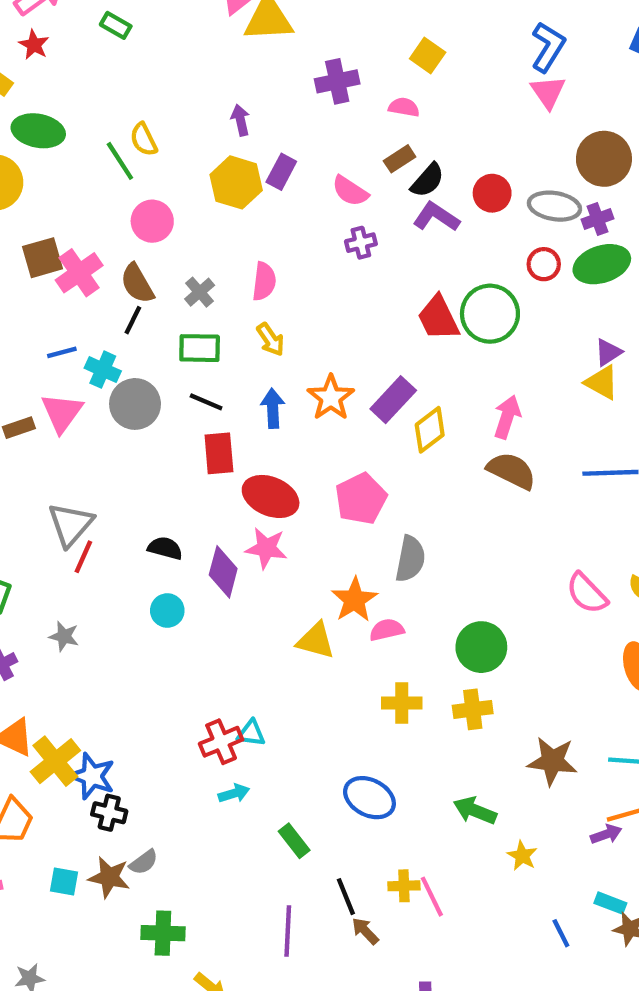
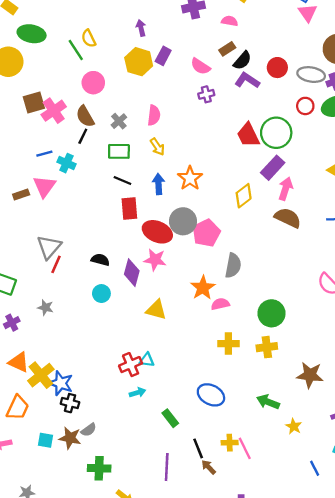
purple rectangle: (393, 400) -> (273, 168), moved
gray circle: (135, 404) -> (183, 221), moved
yellow triangle: (316, 641) -> (156, 310), moved

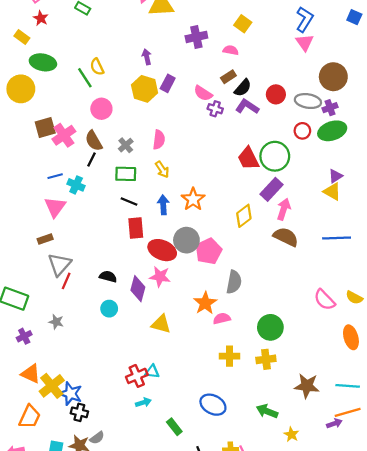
purple cross: (206, 94) -> (215, 109), moved, turned 32
brown rectangle: (21, 195) -> (45, 239), moved

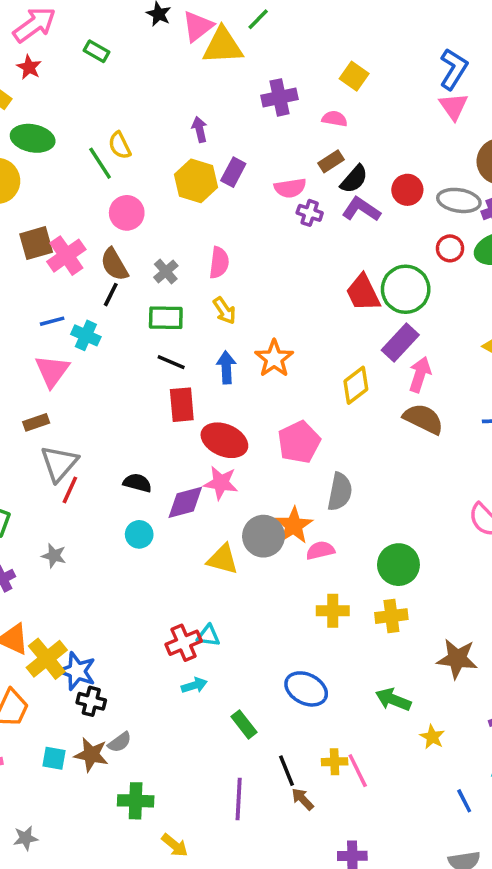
pink semicircle: (203, 93) -> (290, 188), turned -42
gray circle: (186, 240) -> (263, 536), moved
purple diamond: (138, 289) -> (185, 502), turned 60

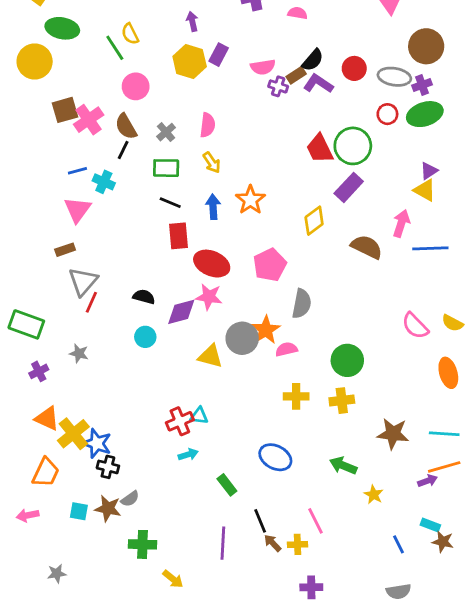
brown rectangle: (331, 161) -> (296, 75), moved
pink arrow: (420, 375) -> (401, 223), moved
yellow cross: (335, 762) -> (297, 544), moved

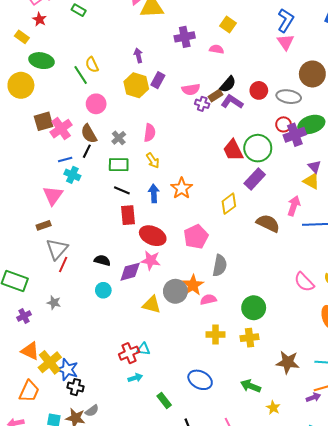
purple cross: (422, 85) -> (295, 135), moved, size x1.5
blue line: (77, 171) -> (65, 159), moved
purple triangle: (429, 171) -> (314, 167), turned -40

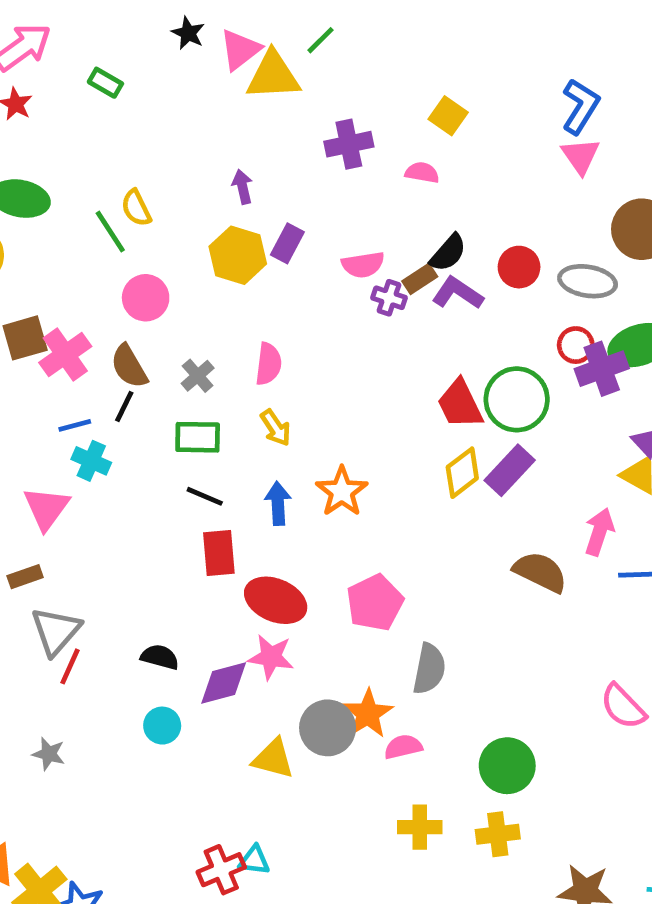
yellow diamond: (229, 204) -> (462, 473), moved

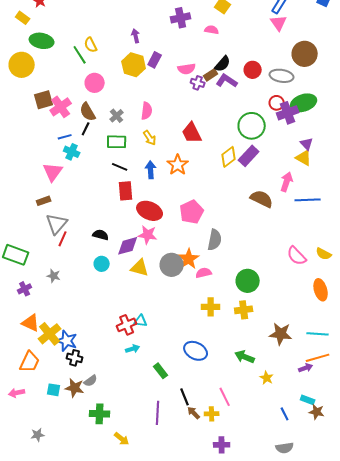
red trapezoid: (460, 404) -> (192, 133), moved
yellow triangle: (273, 759) -> (140, 268), moved

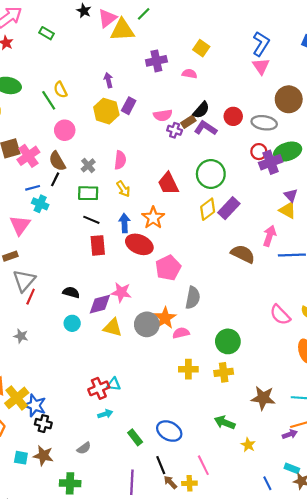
green circle: (252, 126) -> (211, 174), moved
red ellipse: (150, 211) -> (139, 244), moved
blue ellipse: (196, 351) -> (169, 431), moved
gray semicircle: (91, 381) -> (84, 448), moved

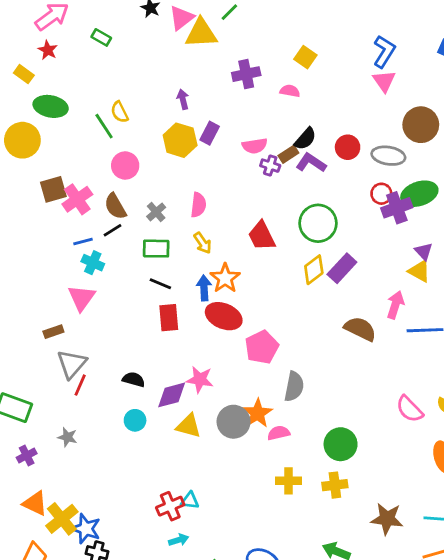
black line: (55, 179) -> (113, 230), turned 32
orange star: (153, 218) -> (225, 278), moved
pink triangle: (20, 225) -> (82, 298), moved

